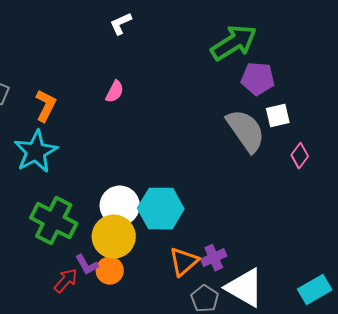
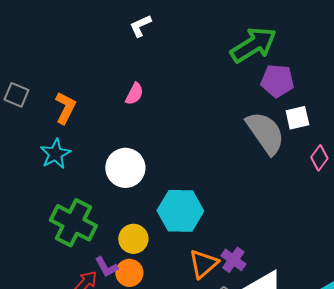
cyan star: (36, 152) -> (55, 154), size x0.7
white circle: (120, 206) -> (125, 168), moved
yellow circle: (114, 237) -> (133, 239), size x0.7
purple cross: (214, 258) -> (233, 260), turned -30

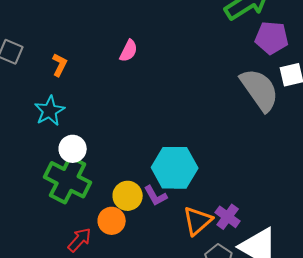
orange L-shape: (65, 108) -> (60, 65), size x0.7
white circle: (125, 168) -> (73, 149), moved, size x0.7
purple L-shape: (106, 267) -> (156, 196), moved
orange circle: (129, 273) -> (112, 221), moved

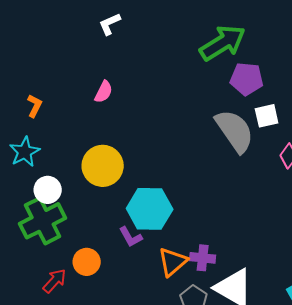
green cross: (68, 180) -> (43, 221), turned 36
yellow circle: (128, 196) -> (103, 166), moved, size x1.4
purple cross: (228, 217) -> (203, 258), turned -30

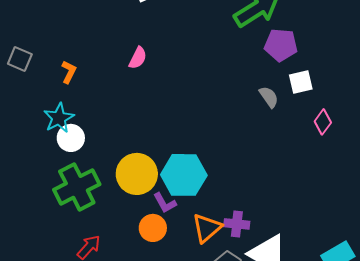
gray semicircle: (235, 131) -> (269, 97), size x0.5
yellow circle: (103, 166) -> (137, 174), moved
white circle: (48, 190) -> (71, 138), moved
orange circle: (87, 262) -> (153, 228), moved

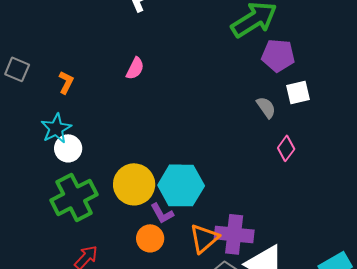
pink diamond: (323, 122) -> (286, 148), moved
purple cross: (237, 224) -> (234, 234), size x1.5

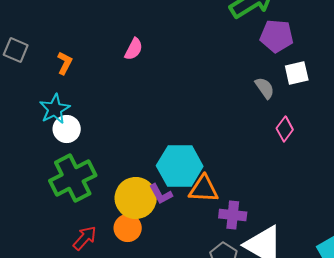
yellow circle: (134, 184) -> (136, 198), moved
purple cross: (234, 234) -> (233, 215), size x0.7
orange circle: (150, 238) -> (128, 228), moved
orange triangle: (204, 238) -> (204, 189), moved, turned 44

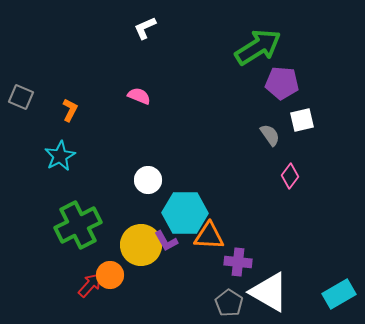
pink semicircle: (134, 49) -> (139, 96), turned -95
white circle: (67, 129) -> (148, 180), moved
orange circle: (128, 228) -> (110, 275), moved

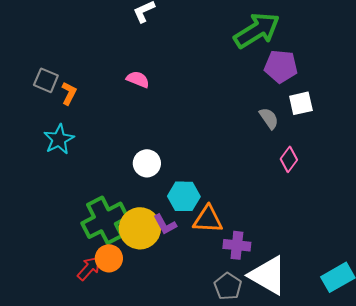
gray square: (21, 97) -> (46, 80), moved
cyan hexagon: (185, 213) -> (184, 196), size x0.7
green cross: (78, 225) -> (105, 220), moved

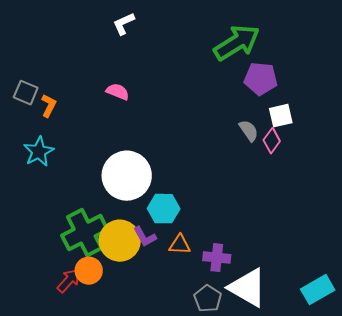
pink diamond: (289, 159) -> (272, 141), moved
white circle: (147, 163) -> (127, 176), size x1.8
orange triangle: (208, 219) -> (180, 245), moved, size x0.7

